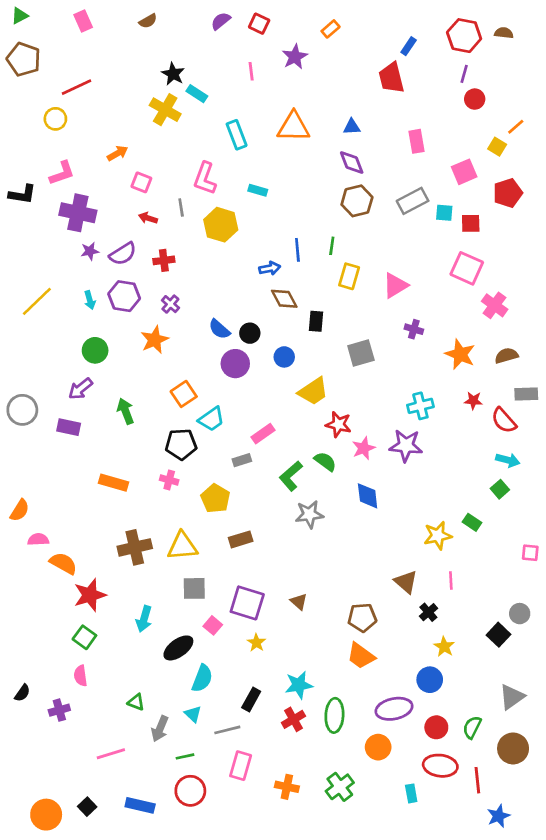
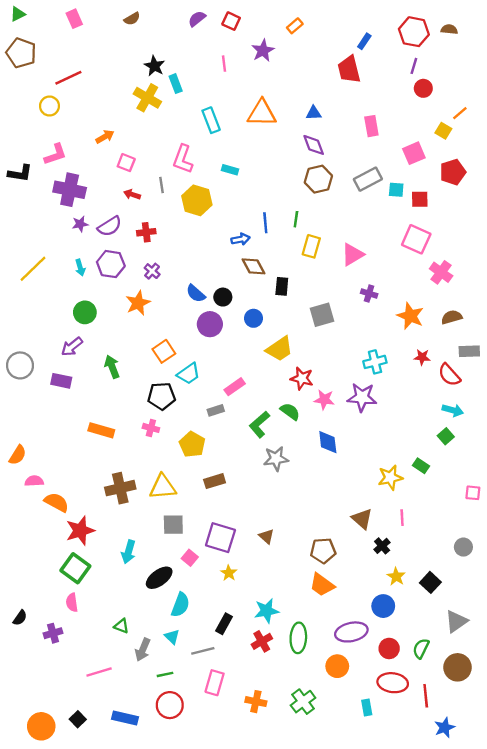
cyan rectangle: (197, 94) -> (176, 84), turned 36
pink star: (364, 448) -> (324, 400), turned 30
black square: (498, 635) -> (430, 582), moved
green square: (84, 637) -> (75, 568), size x1.4

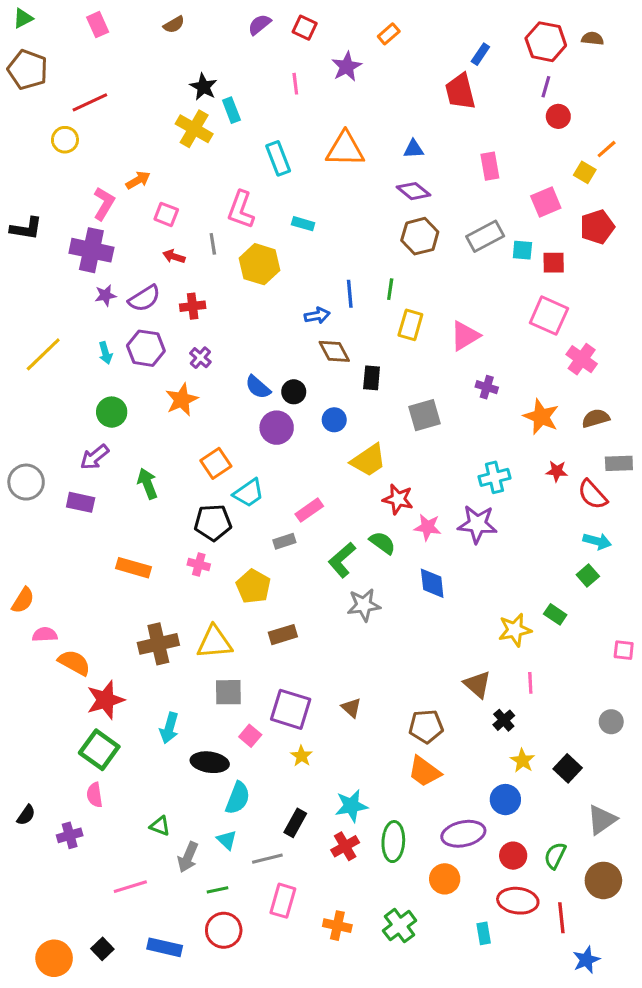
purple diamond: (314, 145) -> (414, 191), turned -30
pink L-shape: (55, 154) -> (104, 204), moved, turned -40
black ellipse: (159, 578) -> (210, 762), turned 44

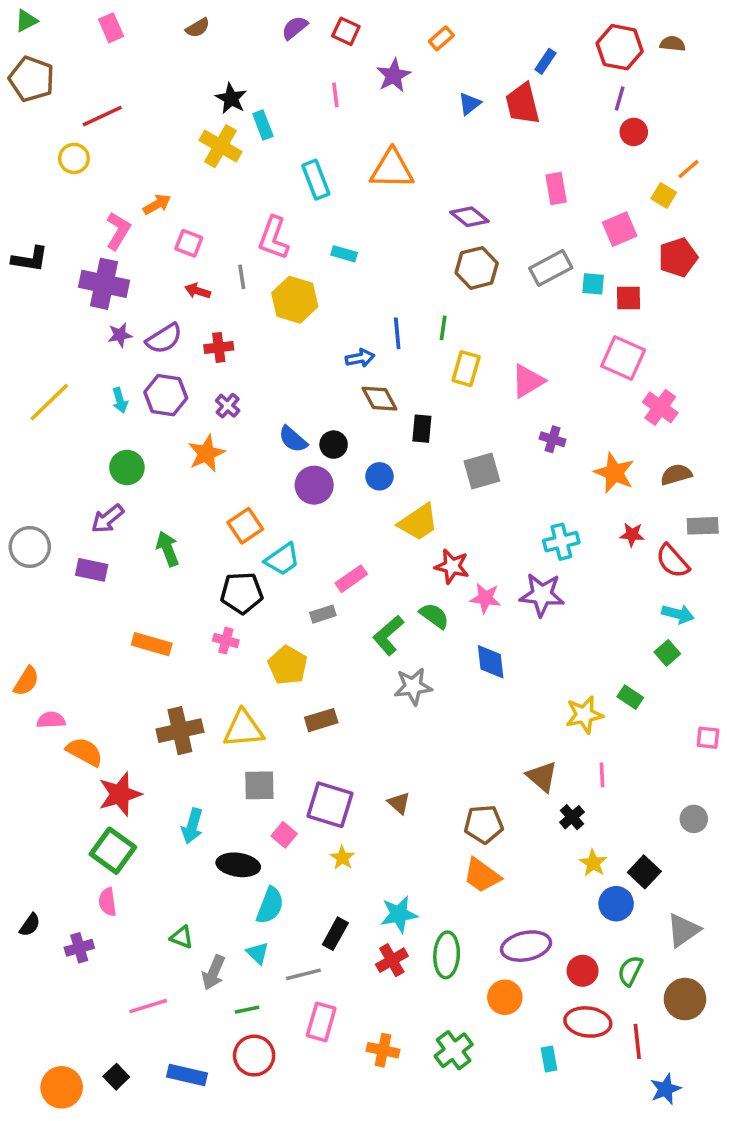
blue triangle: (414, 149) -> (470, 104), moved, turned -35
blue circle: (505, 800) -> (616, 904), moved

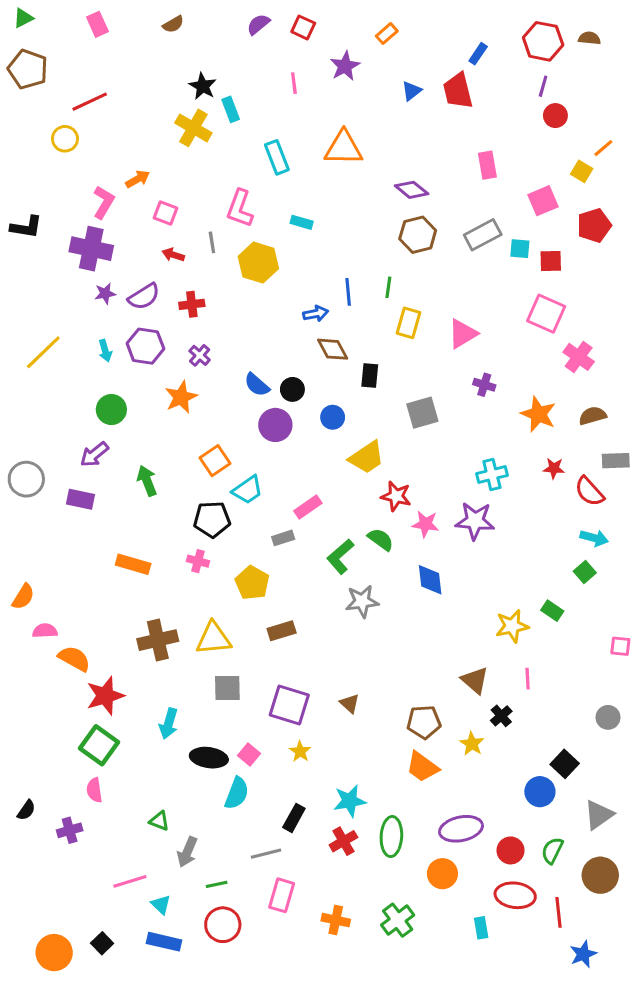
pink square: (284, 835) -> (249, 755), moved
yellow star: (593, 863) -> (472, 744), moved
cyan triangle: (258, 953) -> (161, 905), moved

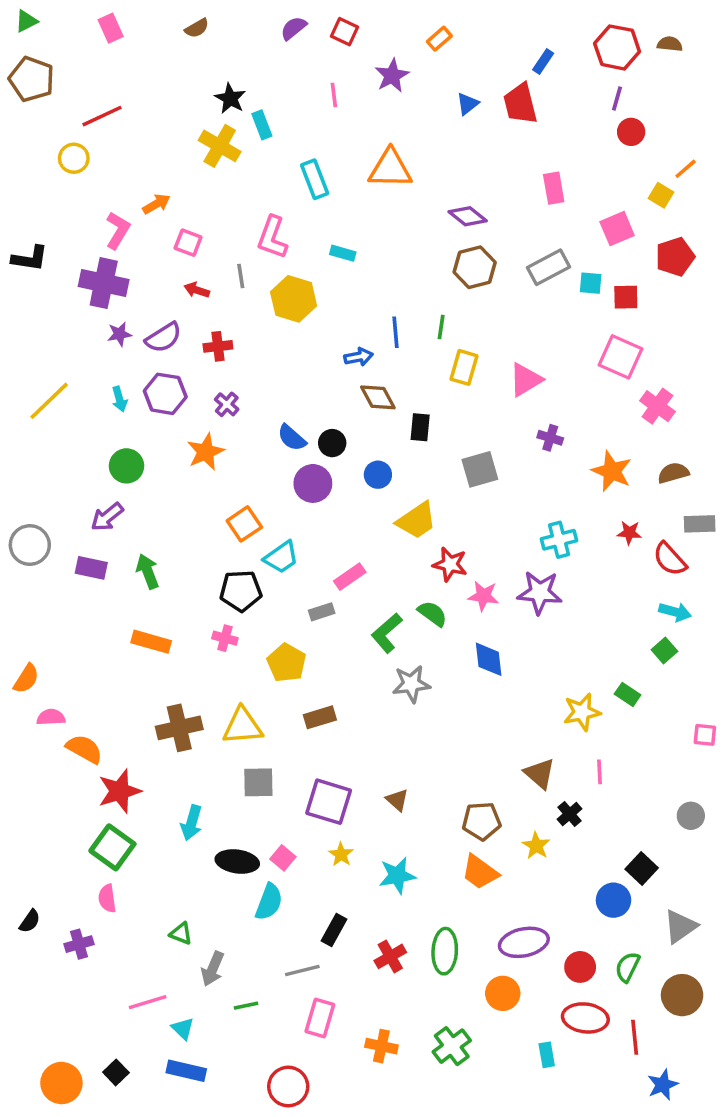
green arrow: (147, 481) -> (148, 571), moved
cyan star: (350, 801) -> (397, 876), moved
red circle: (223, 925) -> (288, 1087), moved

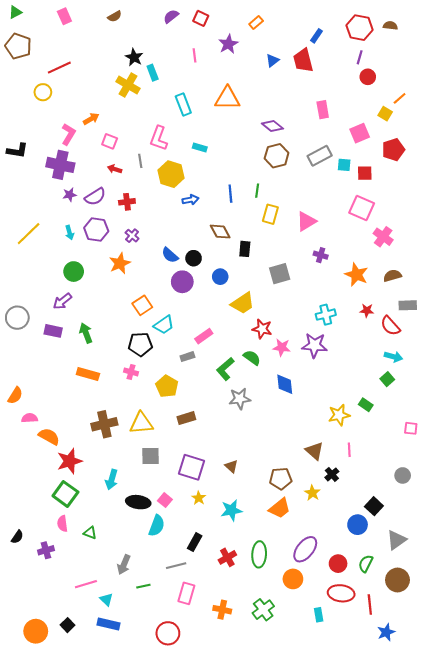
blue arrow: (359, 357) -> (190, 200), moved
orange trapezoid: (480, 872) -> (280, 508), turned -75
green triangle: (181, 934) -> (90, 533), moved
purple ellipse: (524, 942) -> (305, 549), turned -40

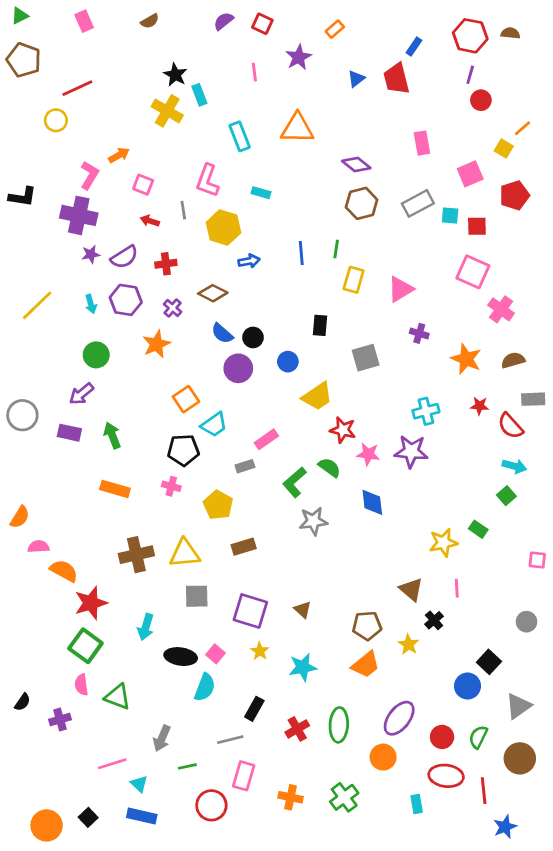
brown diamond: (220, 232) -> (213, 293), moved, turned -35
green triangle: (90, 533) -> (118, 697), size x1.5
red circle: (168, 633) -> (211, 805), moved

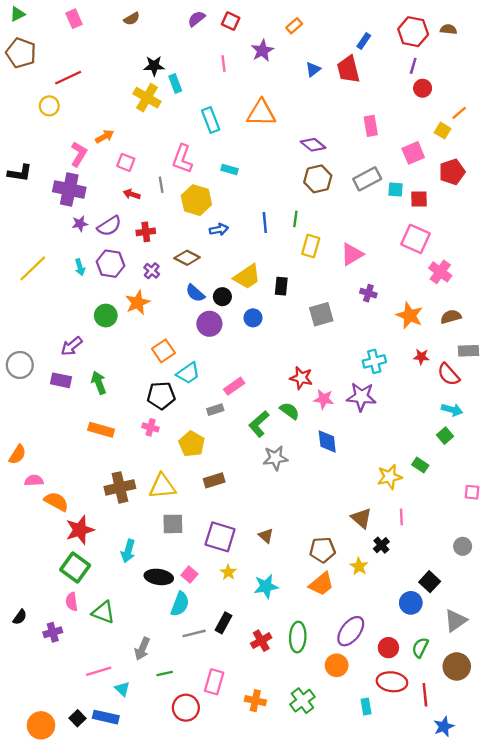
black star: (175, 75) -> (154, 66), turned -30
green circle: (96, 355) -> (106, 316), moved
yellow trapezoid: (317, 396) -> (247, 277), moved
gray line: (230, 740) -> (194, 633), moved
blue rectangle: (142, 816) -> (106, 717), moved

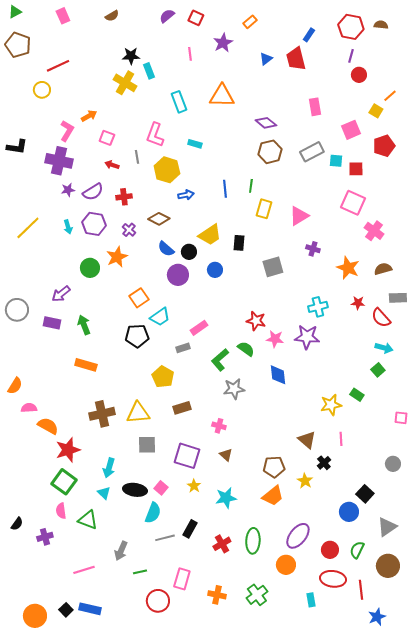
pink cross: (151, 427) -> (219, 426), moved
cyan triangle: (122, 689) -> (104, 493), moved

